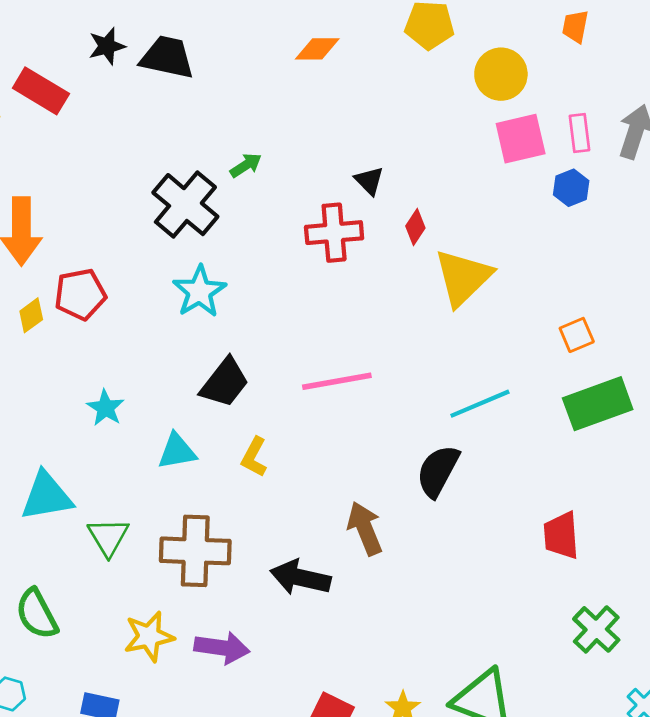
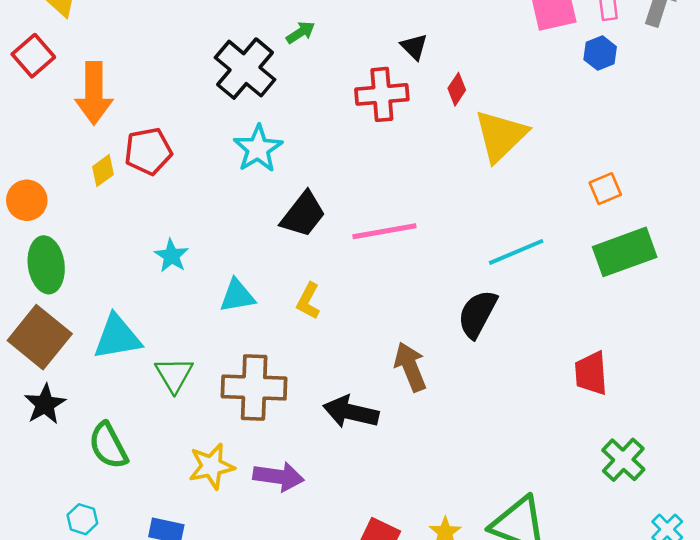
black trapezoid: (225, 383) -> (303, 214), moved

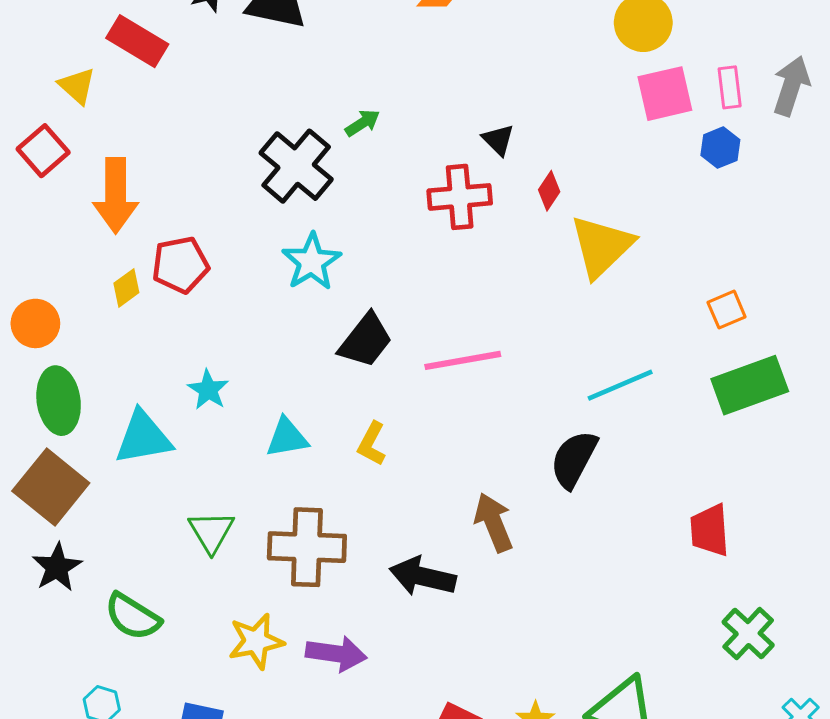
cyan triangle: (117, 337) -> (143, 438), moved
green semicircle: (108, 446) -> (133, 617), turned -30

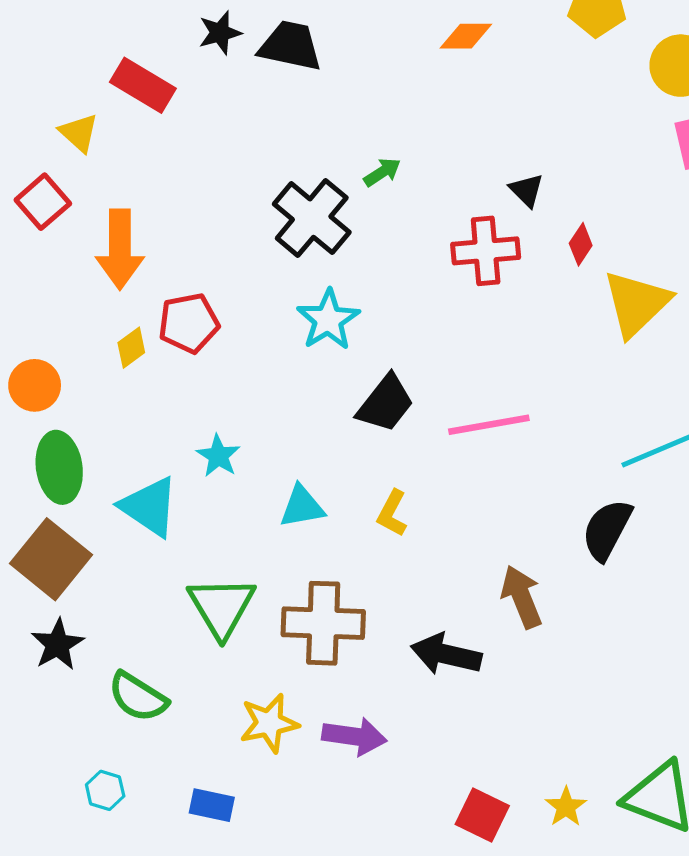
cyan triangle: (143, 438) -> (149, 507), turned 44
green triangle: (211, 532) -> (222, 607), size x1.4

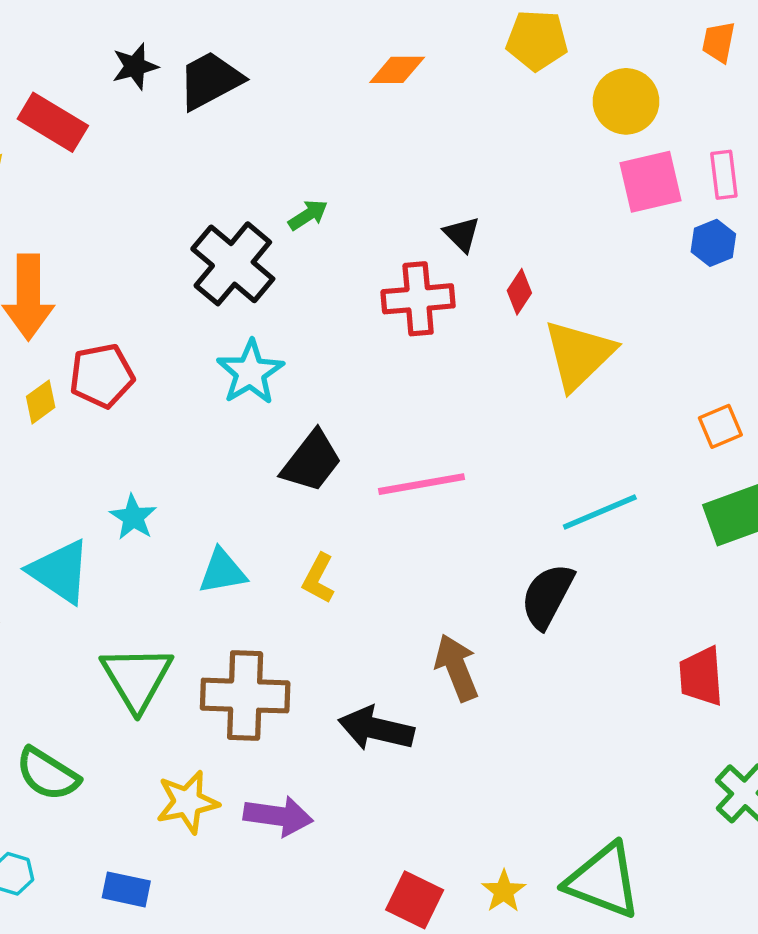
black trapezoid: (290, 46) -> (210, 80), turned -40

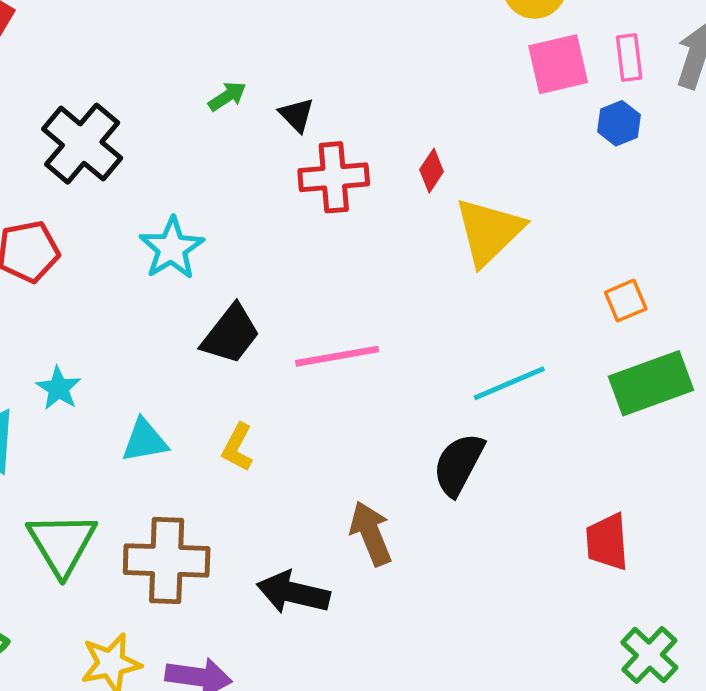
black triangle: (462, 234) -> (297, 115), moved
black cross: (233, 264) -> (82, 144), moved

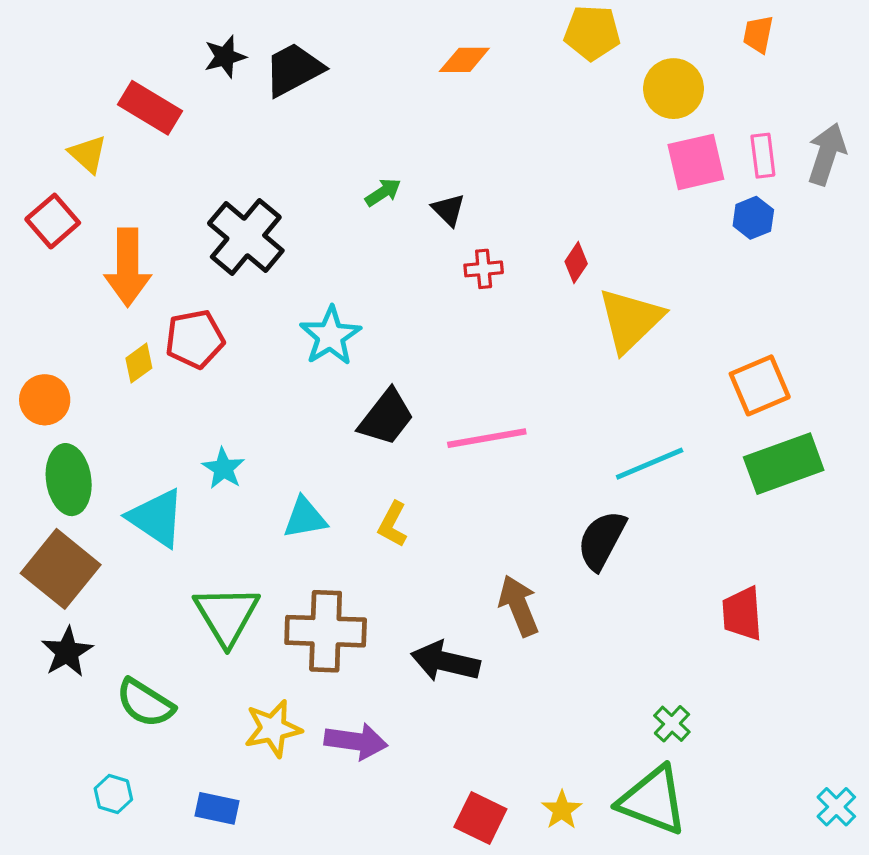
red cross: (334, 177) -> (484, 269), size x0.6
orange square: (626, 301) -> (760, 385), size x1.5
green cross: (649, 655) -> (672, 724), moved, size x0.7

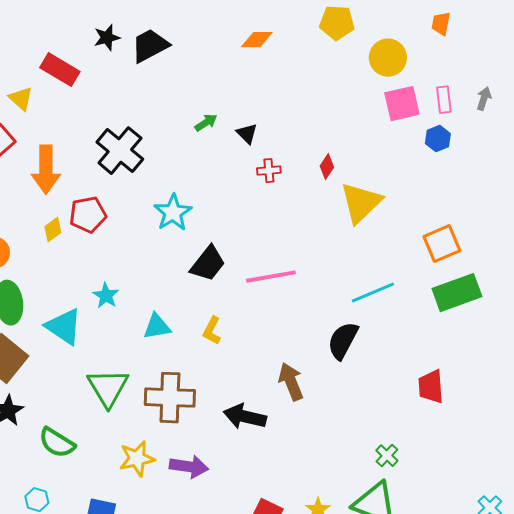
gray arrow: (827, 154) -> (484, 99), size x0.6

